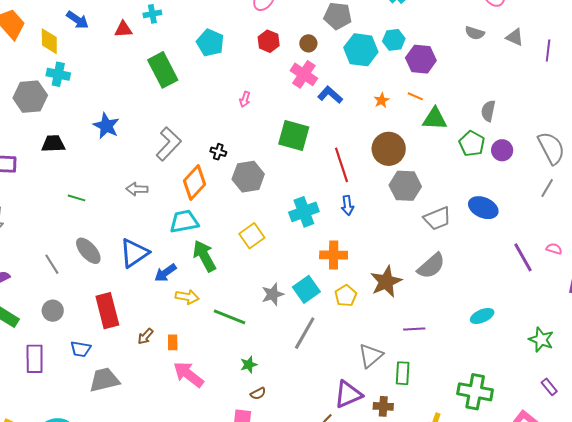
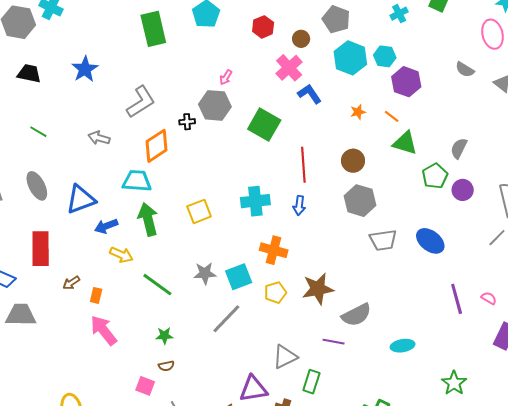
brown circle: (389, 149) -> (353, 161), size x0.7
black cross: (218, 152) -> (187, 122), turned -35
gray hexagon: (248, 177) -> (215, 105), moved
gray semicircle: (431, 266) -> (356, 315), moved

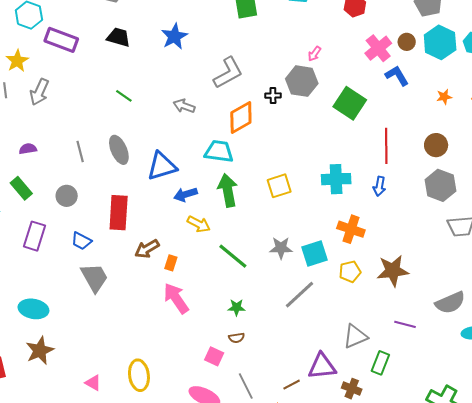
brown circle: (301, 39) -> (407, 42), moved
brown arrow: (71, 283) -> (147, 249), size x1.4
gray trapezoid: (21, 315) -> (94, 278), turned 56
gray semicircle: (356, 315) -> (450, 303), moved

